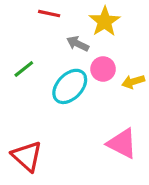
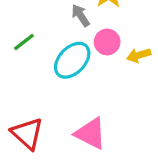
gray arrow: (78, 44) -> (80, 15), turned 30
pink triangle: (122, 143) -> (90, 133), moved

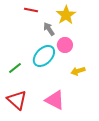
green line: (24, 42) -> (15, 68), moved
yellow arrow: (139, 55) -> (78, 71), moved

